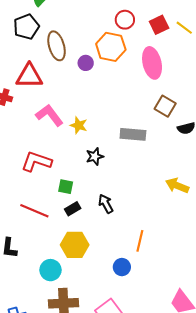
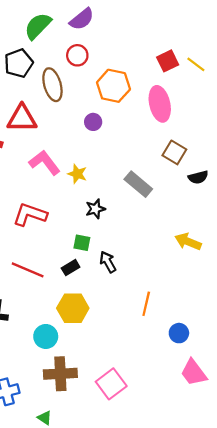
red circle: (125, 20) -> (77, 55), moved
purple circle: (86, 63) -> (93, 122), moved
gray rectangle: (133, 134) -> (138, 184), turned 35
green square: (66, 187) -> (82, 243), moved
blue circle: (122, 267) -> (179, 333), moved

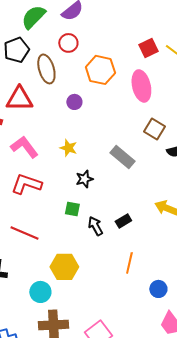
purple circle: (93, 122) -> (74, 102), moved
pink L-shape: (45, 163) -> (24, 147), moved
black rectangle: (71, 268) -> (123, 221), moved

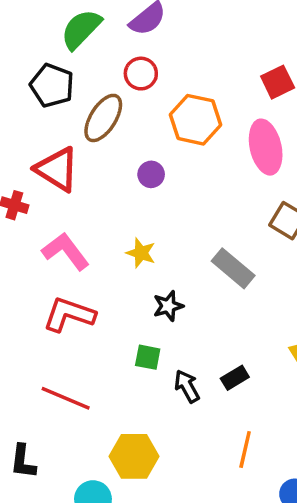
black pentagon: (16, 50) -> (52, 86), turned -30
brown ellipse: (46, 69) -> (103, 118), turned 48
red triangle: (19, 99) -> (57, 169), turned 32

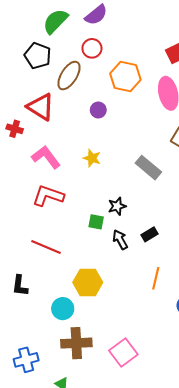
black star: (168, 306) -> (117, 206), moved

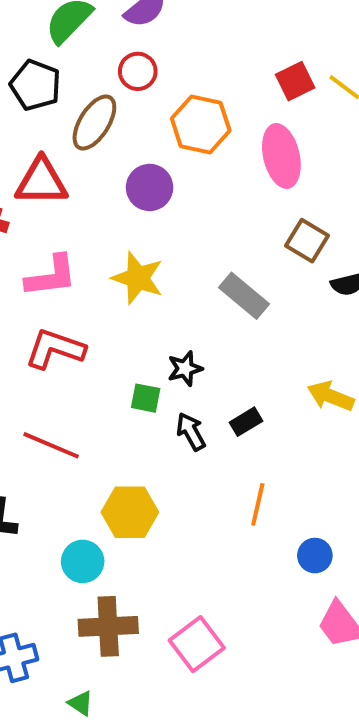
red triangle: (41, 107) -> (41, 182), turned -32
purple circle: (98, 110) -> (150, 187), size x1.5
pink L-shape: (46, 157) -> (51, 276), turned 120
yellow star: (92, 158) -> (138, 278), size x1.5

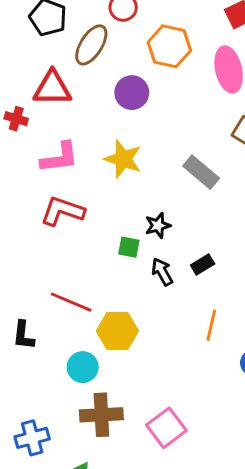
red line: (51, 445) -> (71, 302), moved

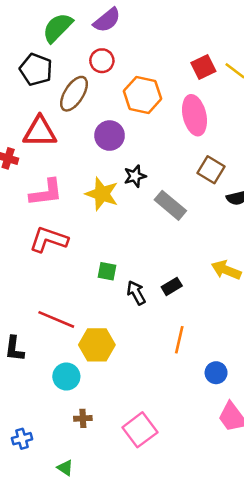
black star: (158, 226) -> (135, 176), moved
brown cross: (101, 415) -> (83, 418), size x0.5
blue cross: (32, 438) -> (22, 439), size x0.7

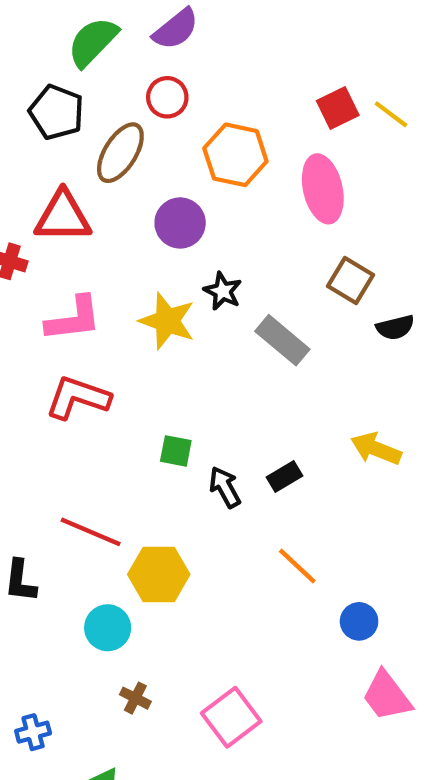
black star: (135, 176) -> (223, 291), turned -30
orange line: (179, 340) -> (297, 566), turned -60
brown cross: (83, 418) -> (135, 698), turned 30

